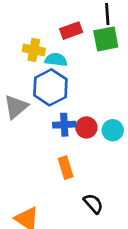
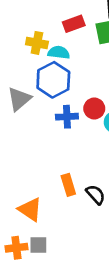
red circle: (86, 127) -> (94, 108), moved
orange rectangle: (66, 168) -> (68, 185), moved

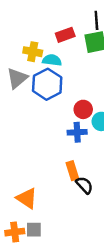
gray triangle: (19, 99) -> (17, 78), moved
blue cross: (67, 117) -> (77, 132), moved
orange rectangle: (68, 185) -> (72, 171), moved

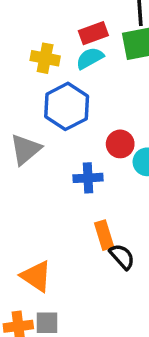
cyan semicircle: (52, 60) -> (90, 58), moved, turned -36
gray triangle: (17, 78) -> (25, 149), moved
blue cross: (77, 132) -> (88, 178), moved

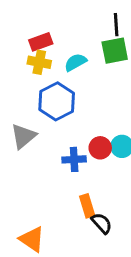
red rectangle: (93, 33) -> (41, 42), moved
red circle: (120, 144) -> (100, 148), moved

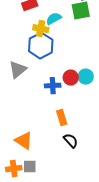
yellow cross: (39, 62) -> (41, 29), moved
black semicircle: (102, 223) -> (71, 141), moved

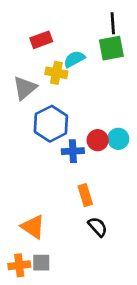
blue hexagon: (41, 46) -> (51, 124), moved
gray triangle: (18, 70) -> (25, 88), moved

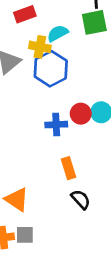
blue hexagon: (51, 124) -> (51, 69), moved

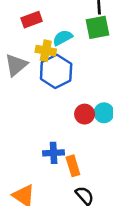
blue cross: (56, 125) -> (54, 153), moved

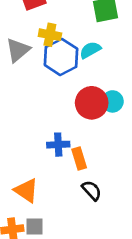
cyan semicircle: (63, 38) -> (90, 50), moved
red circle: (85, 114) -> (92, 103), size x1.5

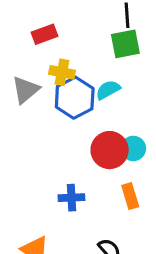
orange rectangle: (79, 158) -> (130, 196), moved

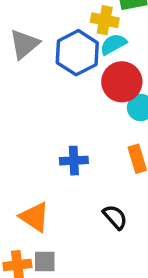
yellow cross: (62, 72) -> (105, 20), moved
red circle: (110, 150) -> (122, 82), moved

